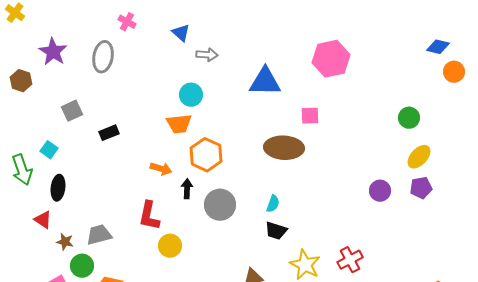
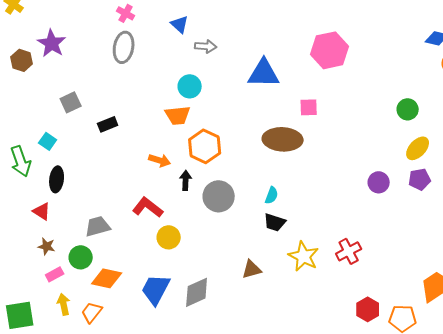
gray ellipse: (103, 57) -> (124, 47), moved
brown hexagon: (21, 81) -> (22, 60), moved
red L-shape: (149, 216) -> (148, 207), turned 116
brown star: (65, 242) -> (47, 246), moved

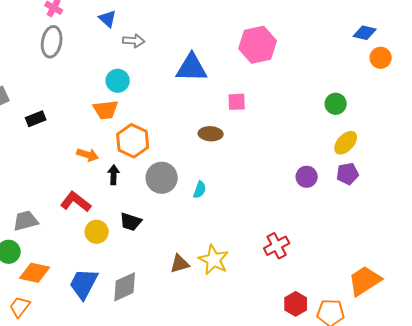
brown ellipse: (283, 139) -> (211, 134), size x0.6
gray circle: (219, 196) -> (162, 178), moved
black trapezoid: (275, 222) -> (131, 222), moved
yellow star: (304, 256) -> (214, 260), moved

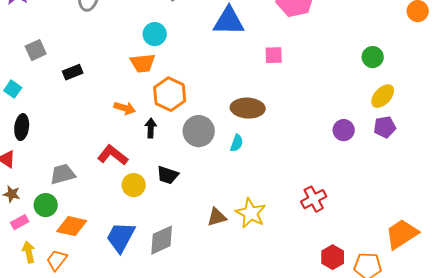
brown ellipse: (211, 134) -> (248, 108), moved, size x1.4

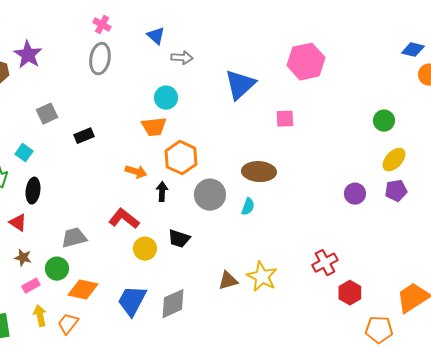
blue triangle: (229, 21) -> (240, 85), turned -44
red hexagon: (333, 257) -> (350, 293), moved

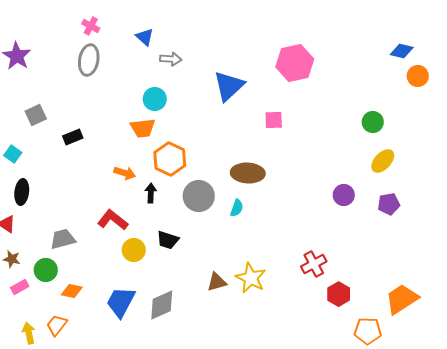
purple pentagon: (396, 191) -> (389, 204), moved
orange diamond: (83, 290) -> (72, 291), size x0.7
yellow arrow: (40, 316) -> (29, 333), moved

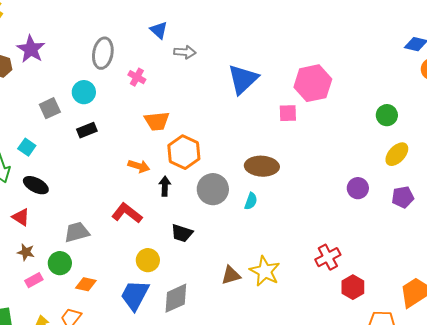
pink cross: (91, 26) -> (137, 77), moved
pink hexagon: (295, 63) -> (313, 83), moved
cyan circle: (155, 99) -> (84, 92), moved
black ellipse: (22, 192) -> (36, 185), turned -70
yellow circle: (134, 250) -> (148, 260), moved

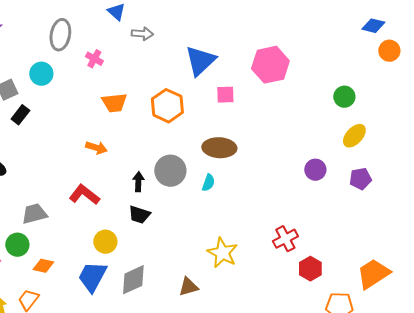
pink square: (288, 113) -> (225, 95), moved
black rectangle: (87, 130) -> (20, 115), moved, turned -30
orange hexagon: (184, 152) -> (167, 106), moved
black arrow: (165, 186) -> (138, 182), moved
brown triangle: (231, 275) -> (188, 287), moved

